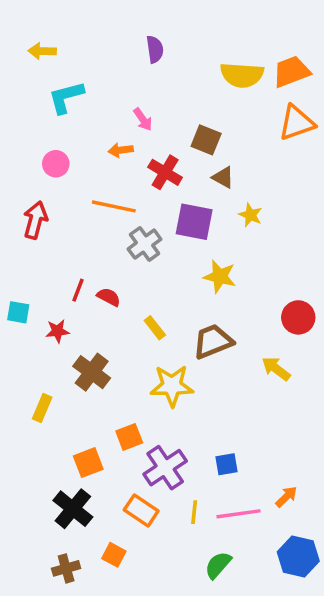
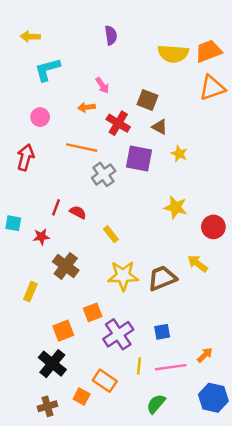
yellow star: (220, 276) -> (176, 207), moved
brown trapezoid: (213, 341) -> (162, 278), moved
orange rectangle: (141, 510) -> (105, 381), moved

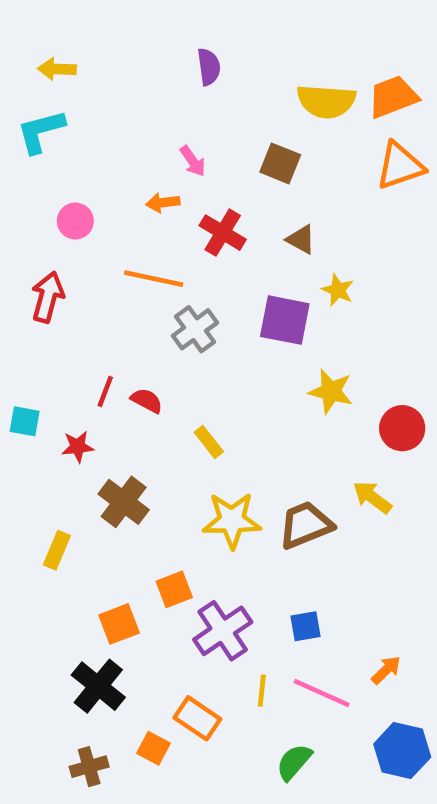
cyan L-shape: (47, 69) -> (41, 131), moved
brown square: (147, 100) -> (280, 163), moved
purple square: (139, 159) -> (285, 320), moved
pink line: (171, 367) -> (322, 693), turned 32

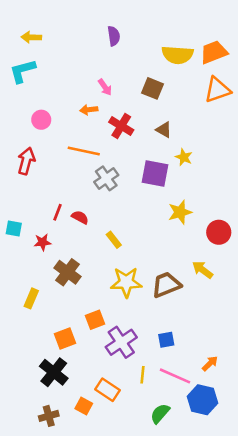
yellow star: (331, 391) -> (180, 212), turned -30
blue hexagon: (402, 751) -> (202, 400), moved

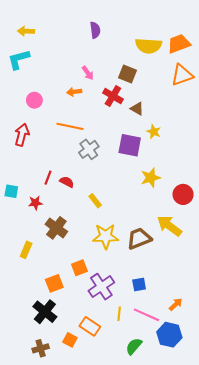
red cross: (121, 126) -> (113, 96), moved
yellow arrow: (202, 270) -> (169, 226), size x1.4

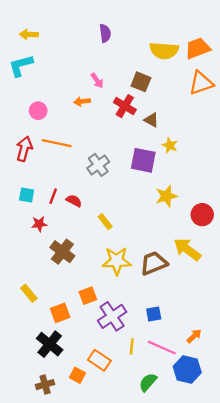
orange line: (70, 126) -> (57, 143), moved
cyan square: (11, 191) -> (27, 195), moved
yellow rectangle: (26, 250) -> (29, 293), moved, turned -63

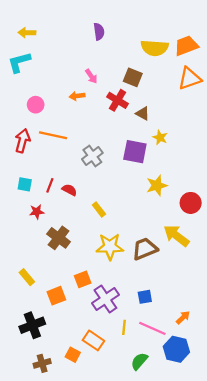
black cross: (50, 344) -> (32, 325), moved, turned 30

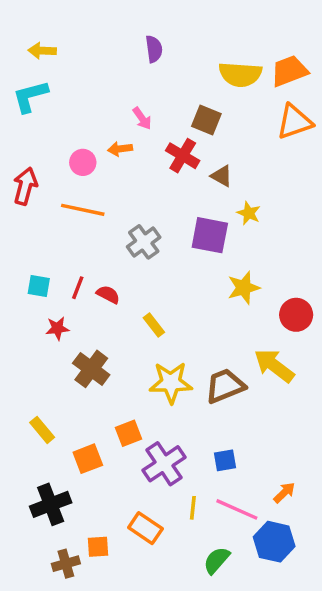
pink circle: (36, 105) -> (83, 162), moved
red arrow: (23, 141) -> (25, 186), moved
orange square: (73, 355) -> (98, 547), moved, turned -32

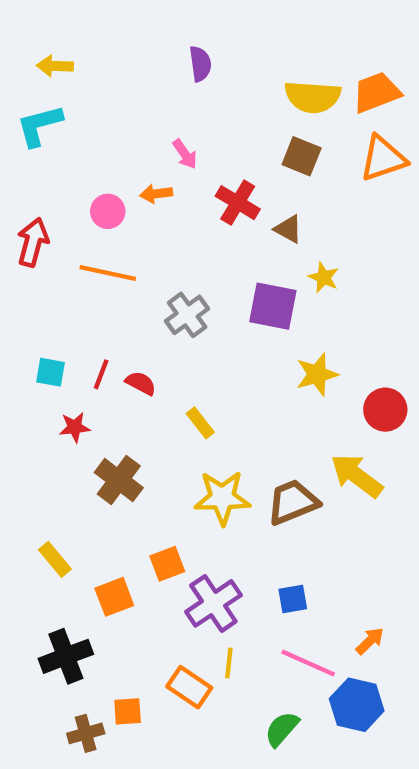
brown square: (206, 120) -> (302, 156), moved
yellow line: (193, 508) -> (229, 663), moved

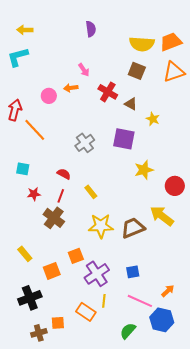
orange line: (108, 273) -> (35, 130), moved, turned 35
yellow star: (324, 277) -> (153, 119), moved
red line: (101, 374) -> (61, 196), moved

